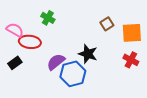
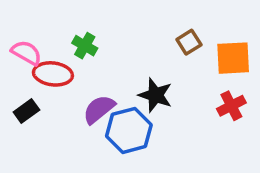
green cross: (48, 18) -> (85, 46), moved
red cross: (131, 60) -> (231, 106), turned 35

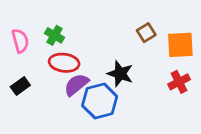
green cross: (85, 46) -> (54, 35), moved
pink semicircle: (26, 53) -> (20, 41), turned 45
red ellipse: (53, 74) -> (64, 63), moved

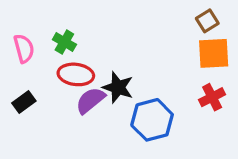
brown square: (146, 33) -> (207, 21), moved
black star: (120, 74) -> (118, 87), moved
blue hexagon: (100, 101) -> (152, 120), moved

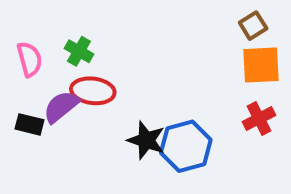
black star: (118, 87) -> (146, 140), moved
purple semicircle: (90, 100) -> (61, 107), moved
black rectangle: (24, 102) -> (30, 124), turned 50

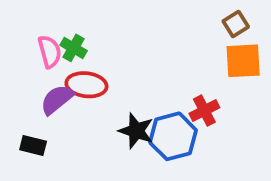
pink semicircle: (30, 59) -> (50, 52), moved
red cross: (259, 119) -> (204, 111), moved
black rectangle: (30, 124) -> (33, 146), moved

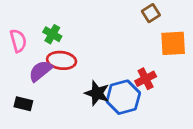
brown square: (236, 24) -> (151, 13), moved
pink semicircle: (50, 52) -> (18, 41), moved

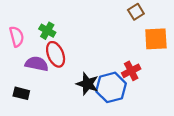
red ellipse: (62, 60) -> (56, 54), turned 60
purple semicircle: (41, 71) -> (37, 64), turned 50

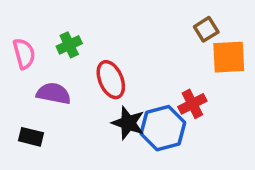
brown square: (136, 12) -> (206, 29), moved
green cross: (47, 31) -> (69, 45), turned 35
red ellipse: (56, 54) -> (111, 80), moved

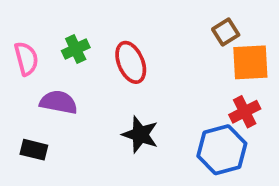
red ellipse: (111, 80) -> (131, 62), moved
red cross: (192, 104) -> (245, 112), moved
blue hexagon: (163, 128) -> (222, 150), moved

